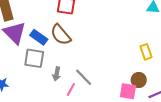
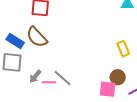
gray arrow: (57, 74) -> (35, 76), turned 32
pink line: (71, 90) -> (49, 82), moved, turned 64

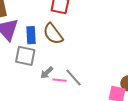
blue rectangle: (15, 41) -> (31, 35), turned 48

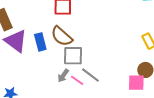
gray square: (25, 56) -> (73, 56), moved
pink line: (59, 80) -> (77, 80), turned 40

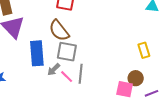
blue rectangle: (40, 42) -> (37, 53), moved, size x1.4
gray line: (90, 75) -> (81, 74), turned 48

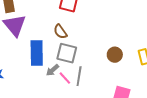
brown semicircle: (59, 31) -> (60, 32), size x0.7
brown circle: (136, 78) -> (115, 55), moved

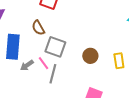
gray square: (67, 53) -> (55, 47), moved
pink line: (65, 78) -> (44, 63), moved

